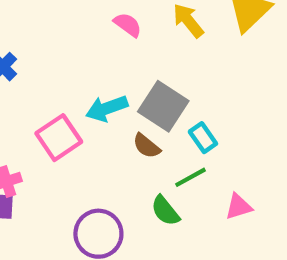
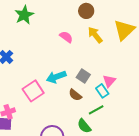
gray square: (163, 106) -> (83, 76), size x0.6
pink triangle: (238, 207) -> (109, 81), moved, turned -32

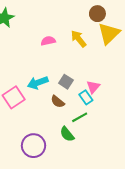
brown circle: (86, 11) -> (97, 14), moved
pink semicircle: (66, 37) -> (48, 41), turned -48

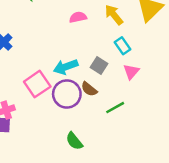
cyan rectangle: (86, 97) -> (123, 46), moved
green semicircle: (67, 134) -> (74, 141), moved
purple circle: (34, 146) -> (67, 94), moved

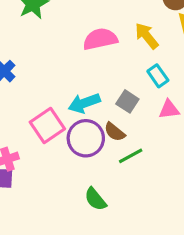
pink semicircle: (78, 17) -> (100, 39), size x1.5
pink triangle: (131, 72) -> (169, 109), turned 42
green line: (115, 108) -> (131, 156), moved

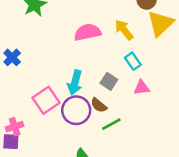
cyan arrow: (84, 103) -> (75, 83), turned -55

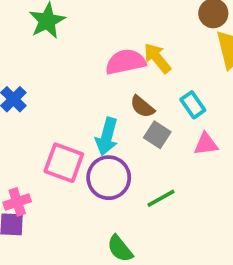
yellow arrow: (124, 30) -> (157, 58), moved
pink square: (46, 100) -> (64, 163), turned -36
brown semicircle: (99, 105) -> (142, 107), moved

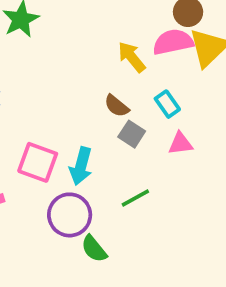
pink semicircle: (126, 62) -> (173, 42), moved
cyan arrow: (107, 137) -> (81, 166), moved
purple circle: (109, 178) -> (70, 215), moved

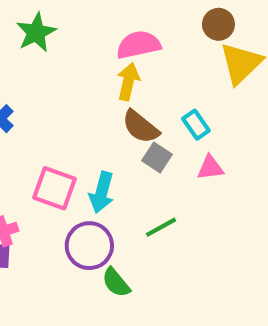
pink semicircle: (173, 42) -> (139, 45), moved
yellow arrow: (132, 57) -> (128, 82), moved, turned 52
brown semicircle: (117, 106) -> (141, 127), size x1.4

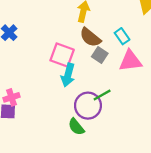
pink triangle: (210, 168) -> (130, 61), size x1.5
pink square: (55, 188) -> (62, 55), moved
purple circle: (89, 246) -> (88, 106), moved

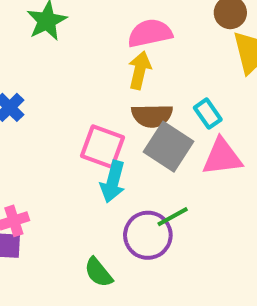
brown semicircle: (90, 37) -> (152, 116), turned -40
gray square: (100, 55) -> (168, 147), size x1.6
green semicircle: (76, 127) -> (98, 272), moved

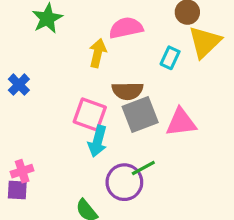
yellow arrow: (140, 70) -> (98, 53), moved
cyan rectangle: (208, 114) -> (170, 58), moved, turned 60
gray square: (168, 147) -> (140, 114), turned 36

